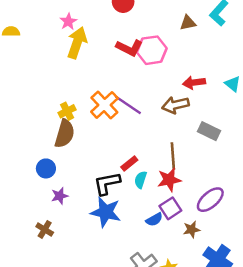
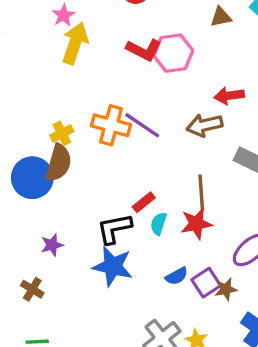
orange cross: (104, 105) -> (111, 125), turned -32
blue circle: (46, 168) -> (32, 178), moved, size x1.6
purple square: (170, 208) -> (206, 283), moved

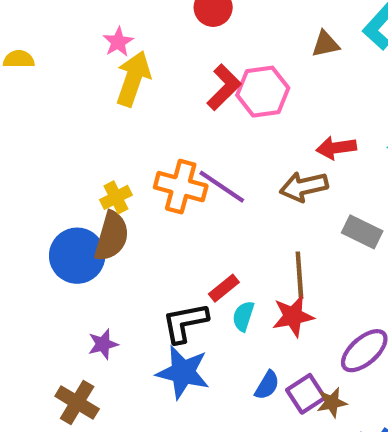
red L-shape: (144, 50) -> (224, 87), turned -72
blue semicircle: (177, 276) -> (267, 385), turned -30
brown cross: (32, 289) -> (77, 403), size x1.4

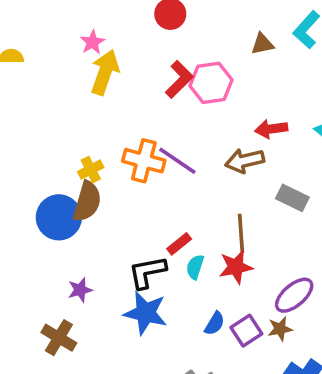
brown star: (332, 403) -> (280, 329), moved

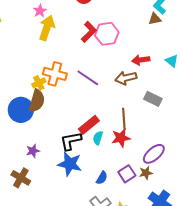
brown triangle: (262, 44) -> (155, 19), moved
orange cross: (144, 161) -> (55, 74), moved
red rectangle: (179, 244) -> (89, 125), size x1.5
blue semicircle: (215, 324) -> (102, 178), moved

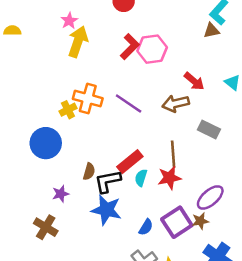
red arrow: (141, 60) -> (194, 81), turned -132
brown semicircle: (37, 101) -> (89, 172), moved, size x0.6
purple square: (127, 174) -> (177, 222), size x1.4

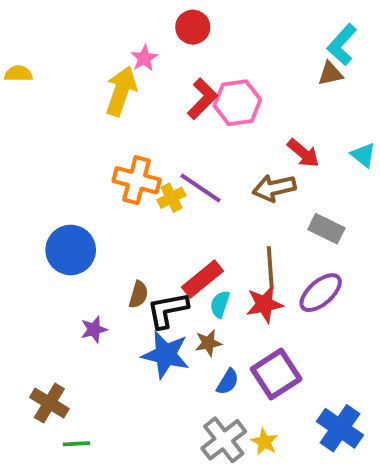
pink star: (69, 21) -> (144, 58), moved
yellow cross: (68, 110) -> (171, 198), moved
purple ellipse: (210, 197) -> (321, 293), moved
brown star: (200, 221) -> (208, 343), moved
brown cross: (46, 227) -> (49, 403), moved

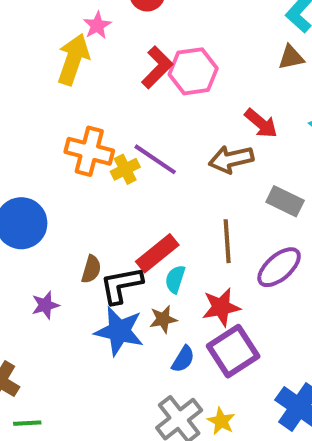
brown triangle: (330, 74) -> (291, 57), moved
red star: (264, 304) -> (221, 307), moved

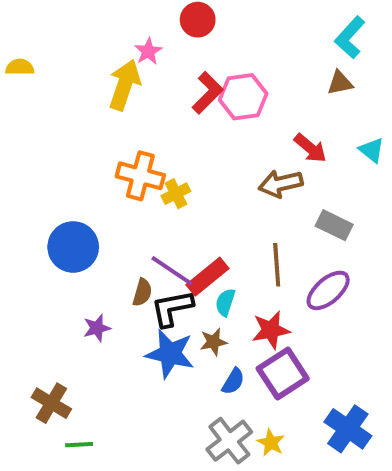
purple line: (155, 159) -> (172, 271), moved

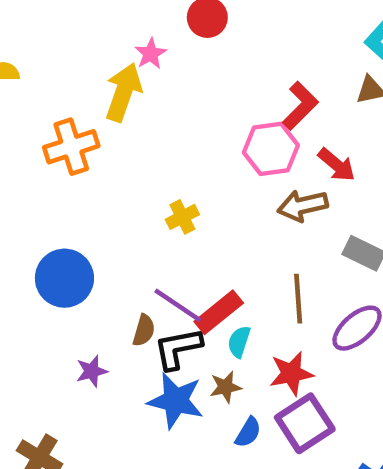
red L-shape: (208, 93) -> (300, 106), moved
pink hexagon: (243, 97) -> (271, 149), moved
orange cross: (140, 176) -> (71, 147), moved, turned -33

